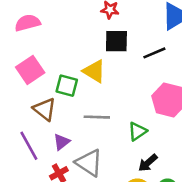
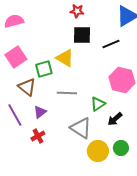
green square: (67, 86) -> (44, 69), turned -30
gray triangle: (89, 163) -> (81, 128), moved
black arrow: (148, 163) -> (115, 119), moved

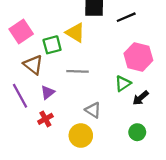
green triangle: (98, 104) -> (123, 84), moved
black arrow: (115, 119) -> (141, 98), moved
gray triangle: (81, 128) -> (93, 110), size x0.7
yellow circle: (98, 151) -> (81, 136), moved

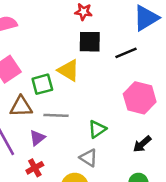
brown triangle: (33, 65) -> (21, 107), turned -40
gray line: (78, 71) -> (56, 115), moved
green triangle: (123, 84) -> (97, 129), moved

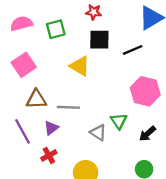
green square: (42, 84) -> (56, 29), moved
green triangle: (97, 129) -> (119, 121), moved, turned -30
gray triangle: (88, 158) -> (98, 133), moved

